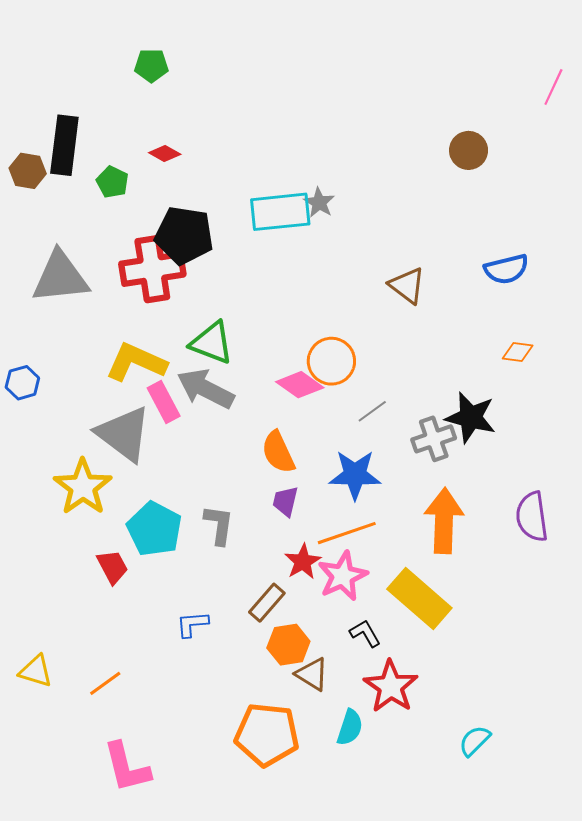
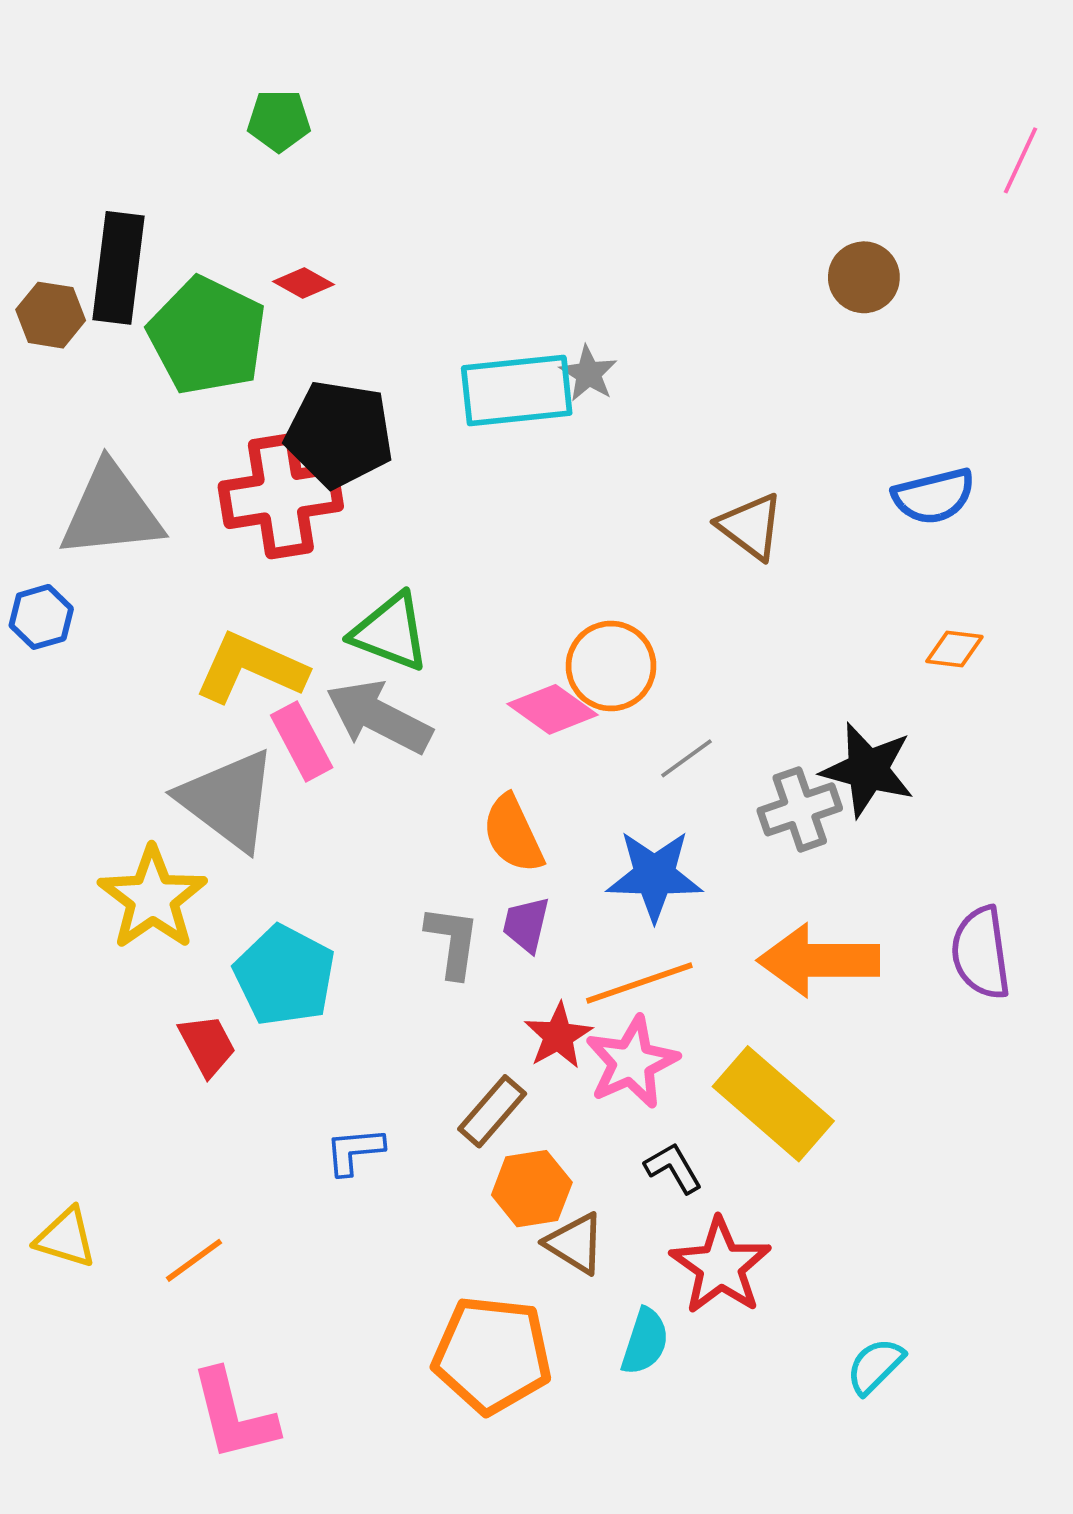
green pentagon: (112, 182) -> (207, 336), size x2.0
blue hexagon: (22, 383) -> (41, 617), moved
orange arrow: (444, 521) -> (819, 960), turned -92
gray L-shape: (219, 525) -> (453, 941), moved

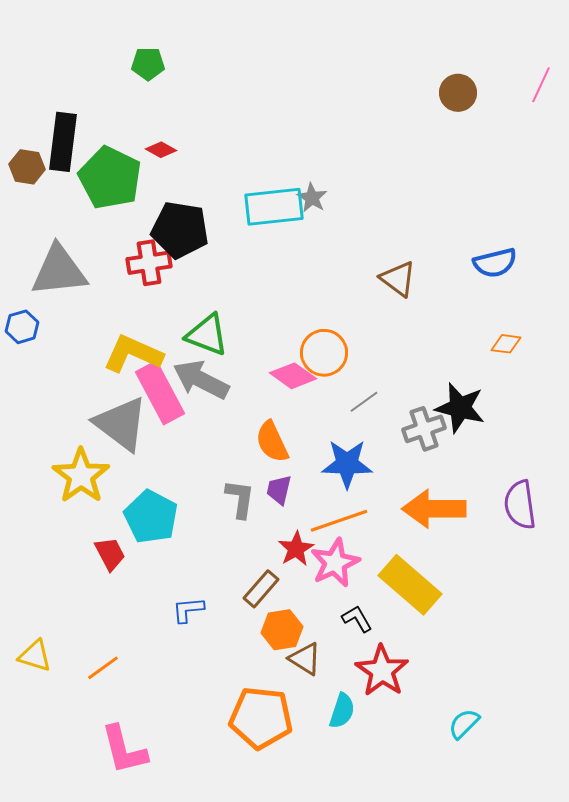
brown circle: (864, 277) -> (458, 93), moved
red cross: (281, 496) -> (149, 263), size x0.7
pink rectangle: (302, 741) -> (160, 393), size x1.5

